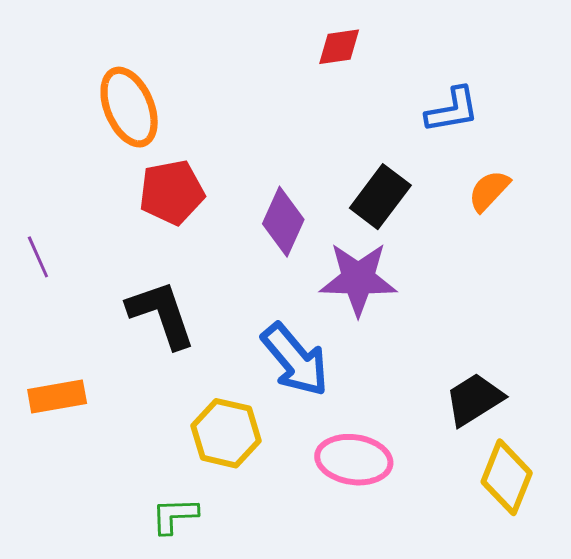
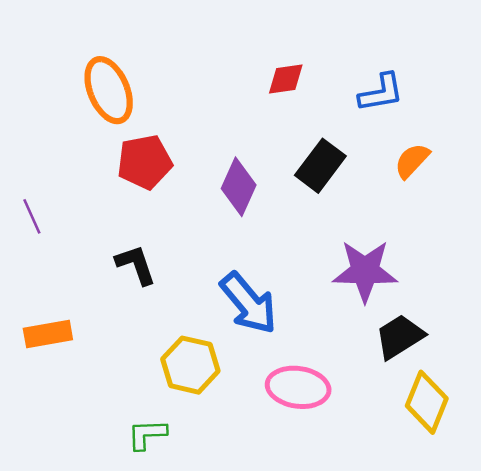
red diamond: (339, 47) -> (286, 79), moved
purple star: (358, 279) -> (365, 271), moved
black L-shape: (161, 314) -> (136, 265), size x0.7

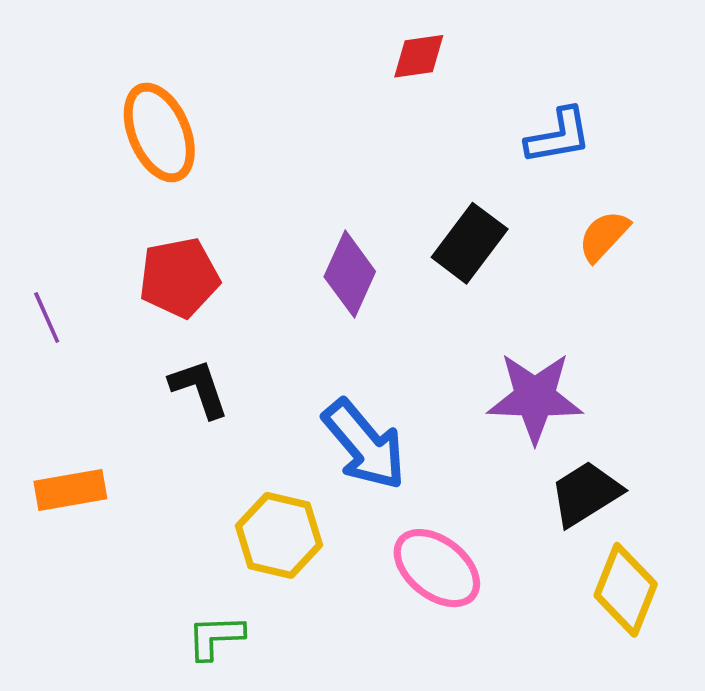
red diamond: (286, 79) -> (419, 56), moved
red pentagon: (145, 162) -> (179, 278), moved
pink ellipse: (298, 387) -> (437, 568), turned 30

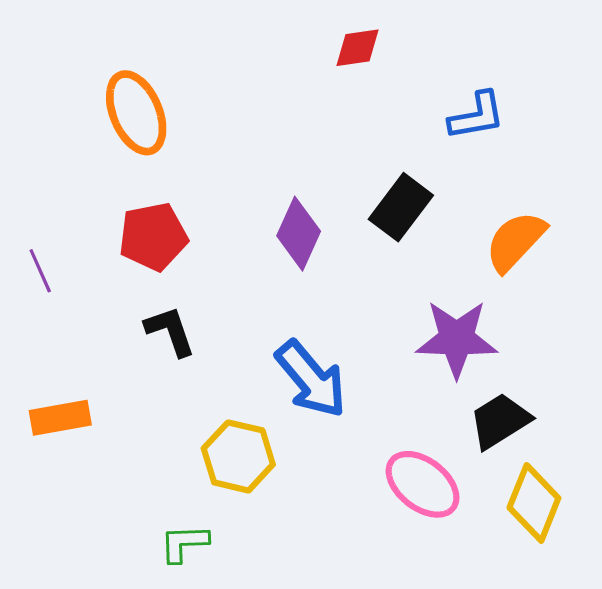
orange semicircle: (604, 236) -> (515, 241), moved, size x1.4
pink ellipse: (437, 568) -> (423, 484), moved

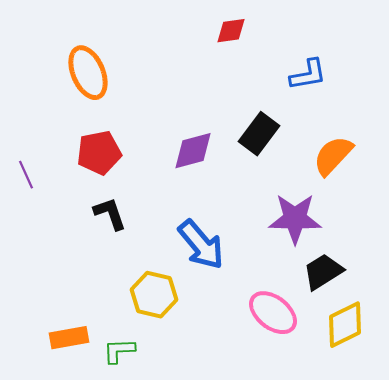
purple diamond: (299, 234) -> (193, 151), turned 51
orange rectangle: (60, 418) -> (69, 338), moved
yellow diamond: (534, 503) -> (345, 325), turned 42

